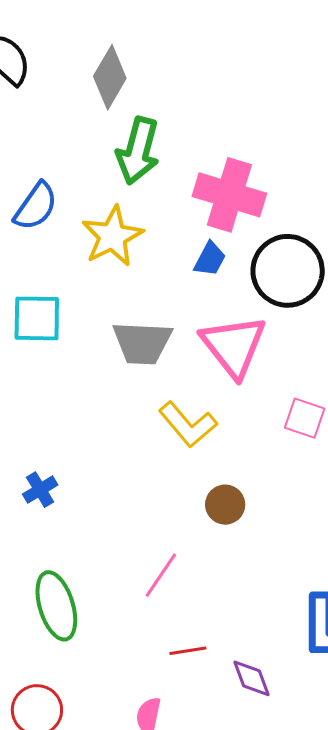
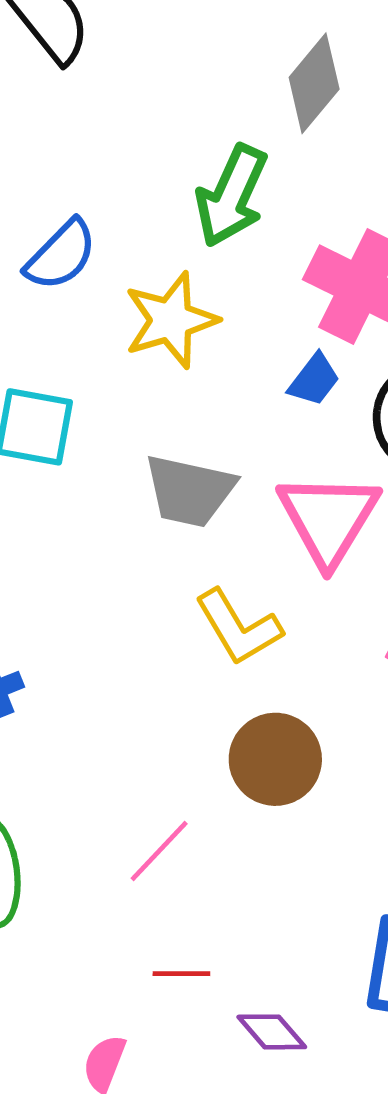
gray diamond: (110, 77) -> (314, 83), moved
brown circle: (225, 505) -> (275, 759), size x1.5
purple diamond: (252, 678) -> (272, 1032), turned -30

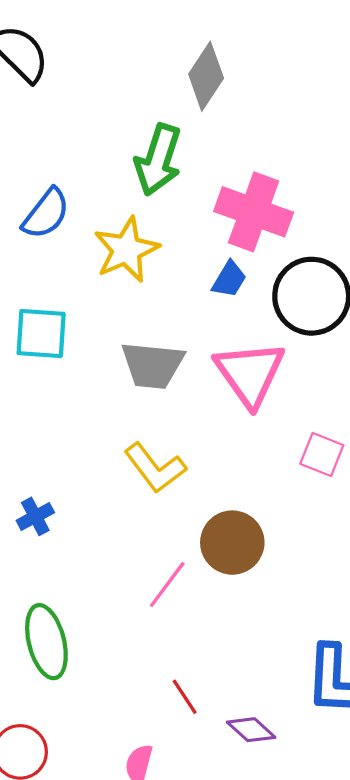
yellow L-shape: (238, 627) -> (155, 468), moved
pink line: (159, 851) -> (167, 584), moved
red line: (181, 974) -> (185, 697), turned 63

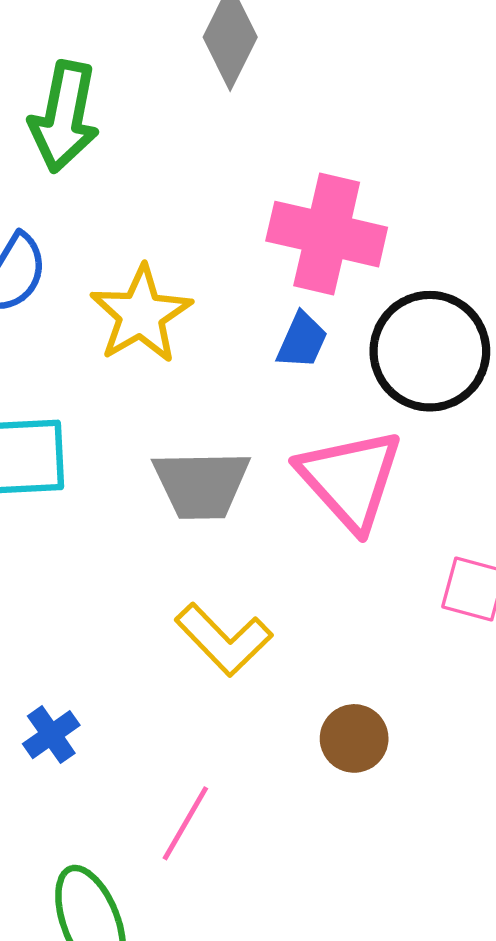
green arrow: (158, 160) -> (64, 117), moved
brown circle: (232, 543) -> (354, 738), size x0.7
pink line: (167, 584) -> (185, 823), moved

